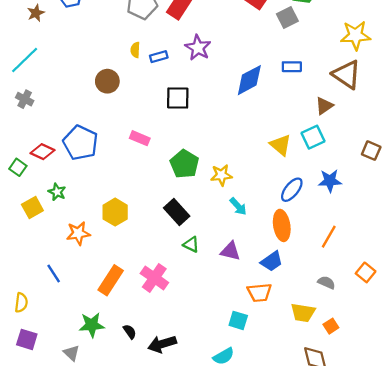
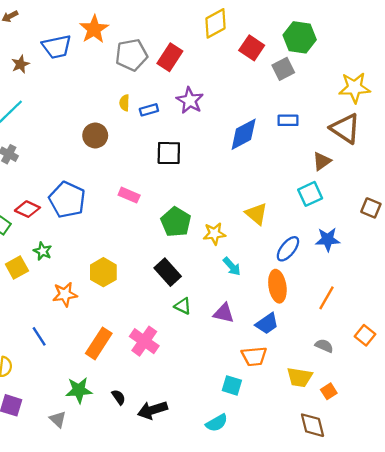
yellow triangle: (281, 145) -> (256, 214), moved

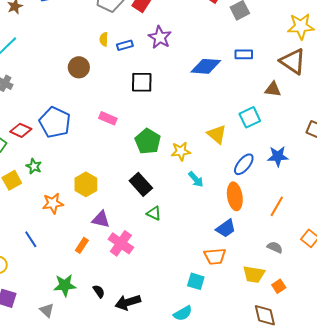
blue diamond: (244, 134) -> (206, 66), turned 32
brown triangle: (322, 161) -> (273, 89), turned 42
cyan square: (310, 194) -> (250, 117), moved
purple triangle: (224, 313) -> (101, 219), moved
orange rectangle: (99, 343) -> (82, 245), size x0.6

